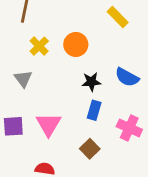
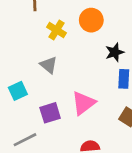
pink triangle: (49, 124) -> (83, 103), turned 36

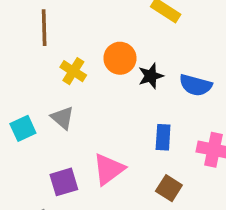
black star: (115, 52) -> (151, 76), moved
cyan square: (18, 91) -> (23, 128), moved

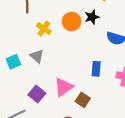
black star: (151, 76) -> (92, 17), moved
purple square: (64, 182) -> (37, 94), turned -35
brown square: (169, 188) -> (83, 100), moved

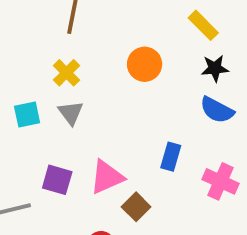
black star: (92, 17) -> (215, 68), moved
yellow cross: (44, 29) -> (66, 73), moved
purple square: (37, 94) -> (57, 180), turned -35

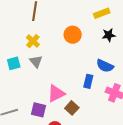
yellow rectangle: (203, 25) -> (102, 13), turned -63
blue semicircle: (217, 110) -> (105, 66), moved
purple square: (57, 180) -> (39, 110), moved

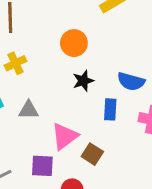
black star: (109, 35) -> (83, 81), moved
yellow cross: (33, 41) -> (15, 63), turned 32
gray triangle: (36, 61) -> (29, 110), moved, turned -40

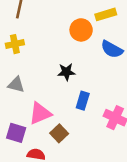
orange circle: (74, 43) -> (81, 30), moved
blue semicircle: (131, 82) -> (112, 49), moved

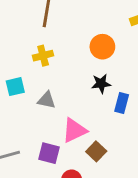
orange circle: (81, 30) -> (102, 47), moved
blue rectangle: (83, 101) -> (122, 103), moved

